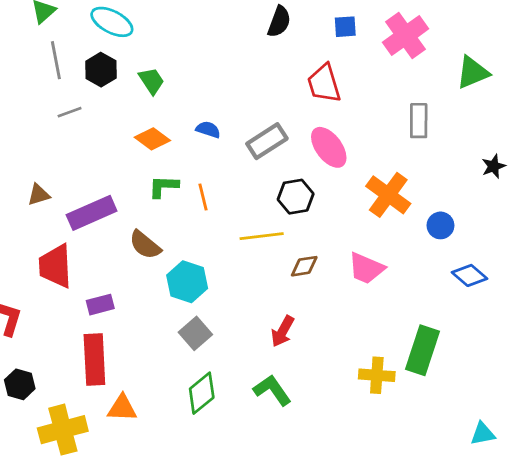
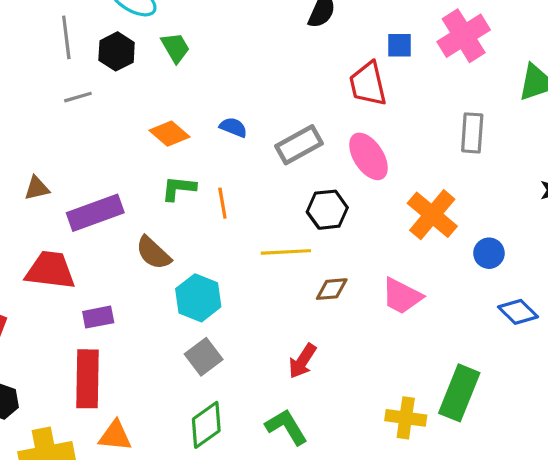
blue square: (345, 27) -> (399, 45), moved
green trapezoid: (151, 81) -> (175, 48), moved
red trapezoid: (55, 266) -> (50, 270), turned 96

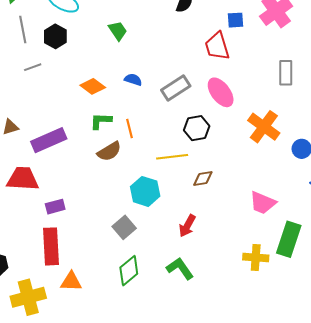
green trapezoid: (175, 48) -> (118, 31), moved
brown semicircle: (153, 253) -> (109, 151), moved, turned -70
pink trapezoid: (402, 296) -> (263, 203), moved
cyan hexagon: (198, 298) -> (145, 191), moved

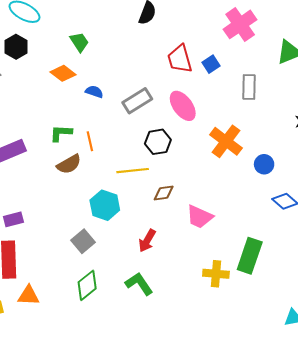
blue square: (236, 20) -> (211, 64), moved, turned -30
orange diamond: (93, 86) -> (63, 73), moved
pink trapezoid: (263, 203) -> (200, 217), moved

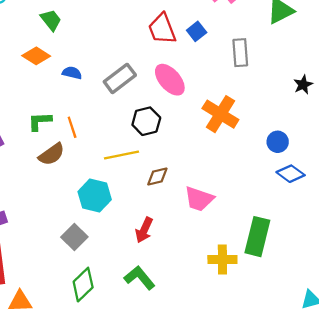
blue circle: (264, 164) -> (278, 142), moved

